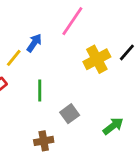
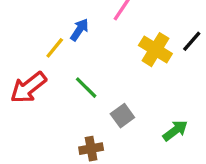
yellow cross: (97, 59) -> (155, 50), turned -30
green line: (40, 91) -> (86, 88), turned -45

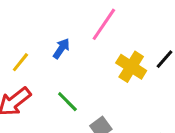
yellow line: (55, 48) -> (20, 62), moved

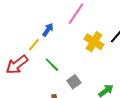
yellow line: (20, 62) -> (34, 45), moved

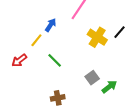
red arrow: (17, 65) -> (19, 60), size x0.7
gray square: (74, 82) -> (92, 78), moved

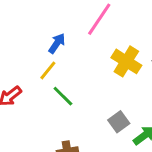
yellow line: (36, 40) -> (48, 70), moved

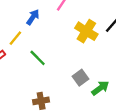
yellow line: (48, 70) -> (15, 38), moved

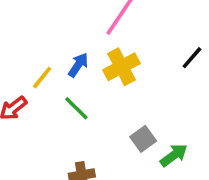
blue arrow: (33, 17) -> (78, 65), moved
yellow cross: (86, 31) -> (122, 67), moved, turned 30

